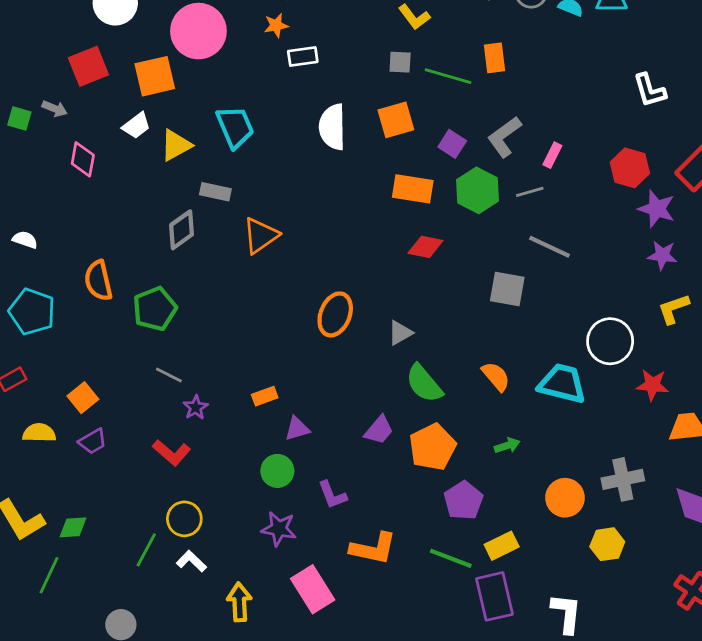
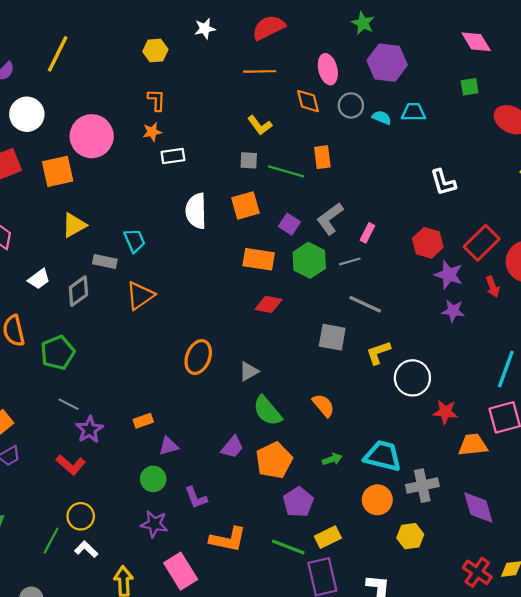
white trapezoid: (136, 126) -> (39, 279), moved
cyan trapezoid: (235, 127) -> (135, 241), moved, size x0.7
yellow L-shape: (674, 309) -> (378, 353), moved
cyan trapezoid: (562, 384) -> (383, 456), moved
purple star: (196, 407) -> (89, 430), size x1.4

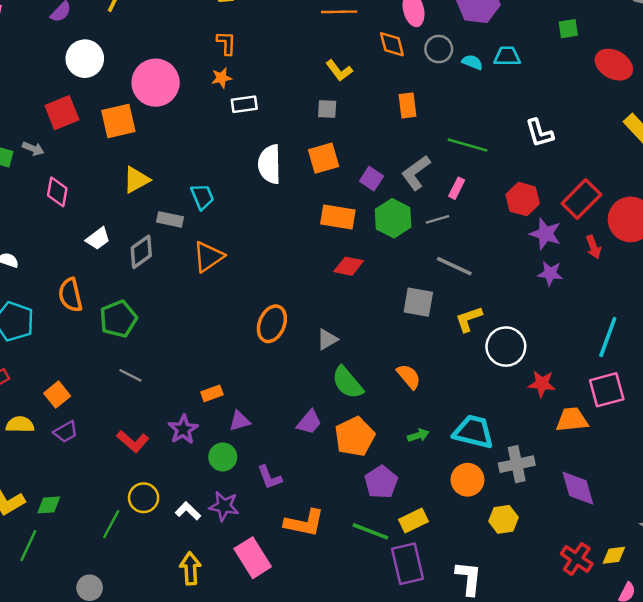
green line: (286, 171) -> (467, 145), moved
purple star: (89, 430) -> (183, 429), moved
white L-shape: (86, 549) -> (188, 511), moved

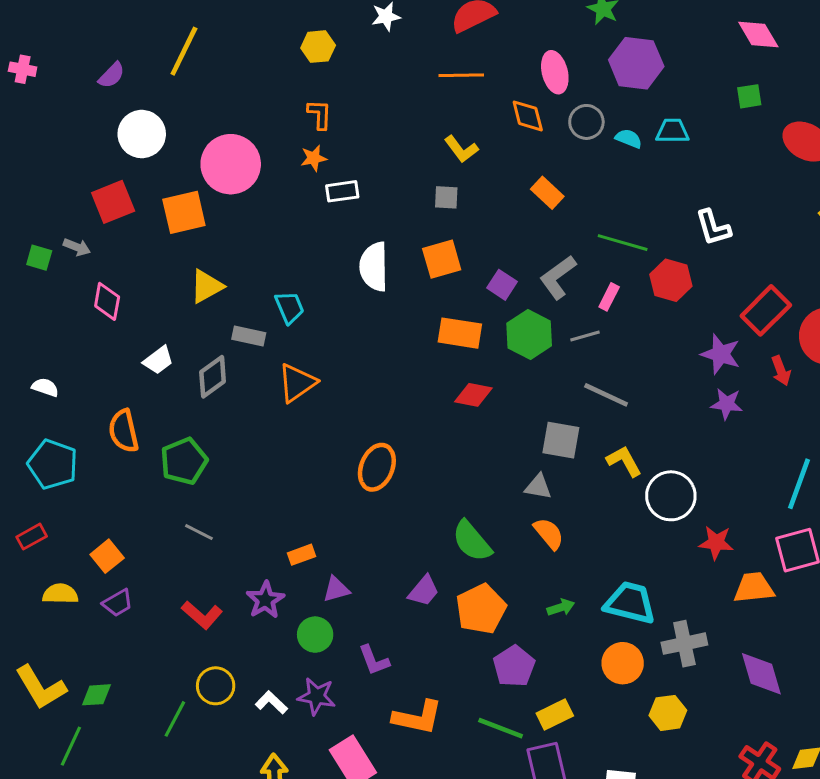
orange rectangle: (407, 105) -> (547, 193), turned -40
red hexagon: (523, 199) -> (671, 280), moved
yellow L-shape: (469, 319) -> (624, 461), turned 80
gray triangle: (327, 339) -> (538, 487), moved, turned 40

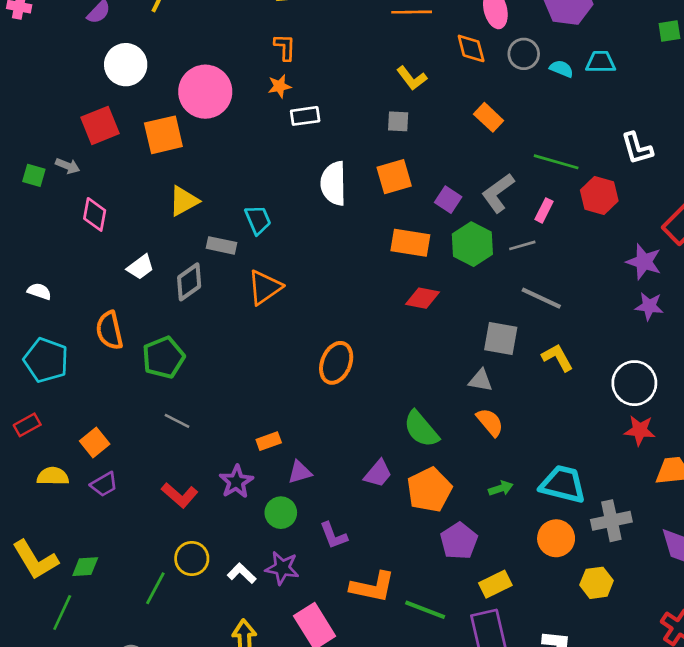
white circle: (671, 496) -> (634, 383), moved
green line: (501, 728) -> (425, 610), moved

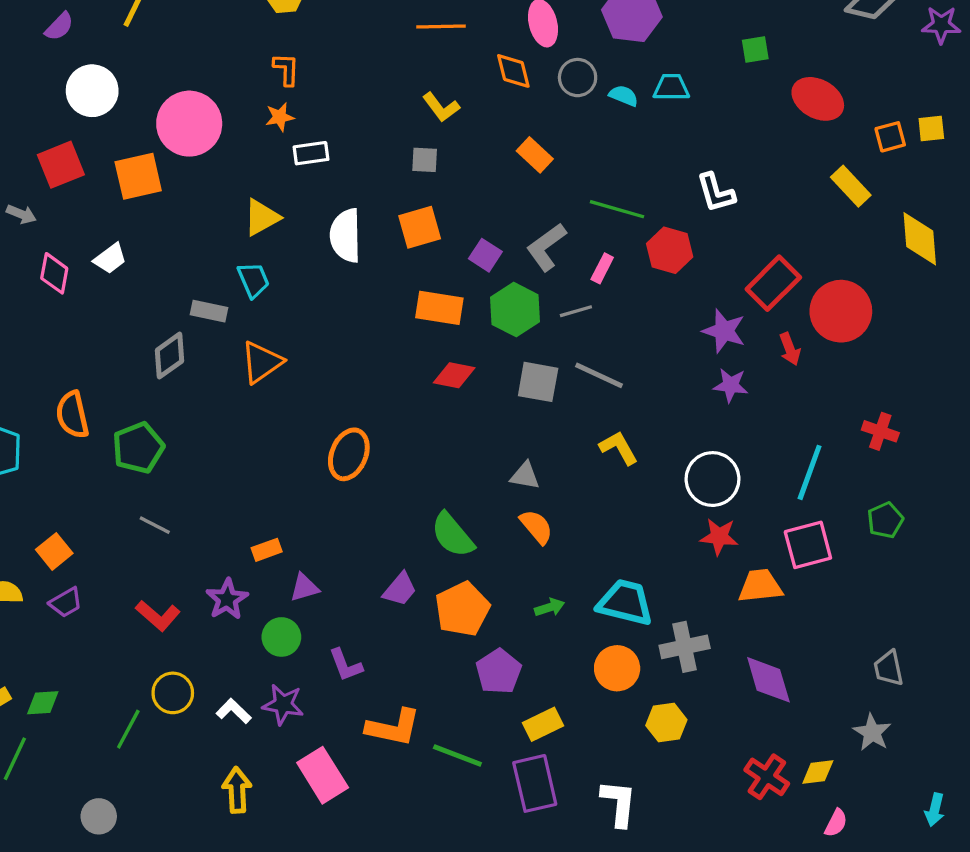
yellow triangle: (184, 201) -> (262, 217), moved
white trapezoid: (140, 267) -> (110, 259), moved
gray square: (501, 339) -> (538, 382), moved

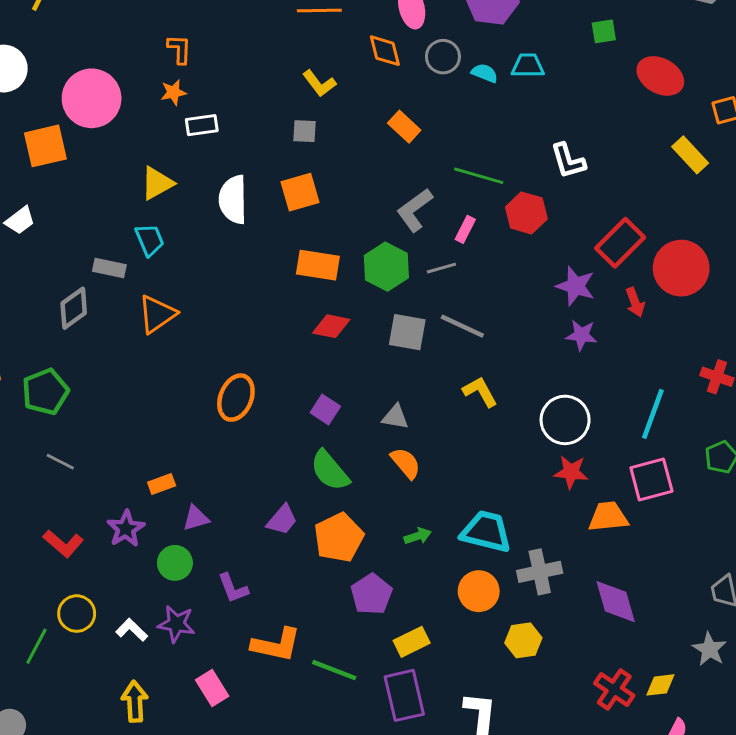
purple square: (485, 255) -> (325, 410), moved
pink rectangle: (323, 775) -> (212, 688), size x0.7

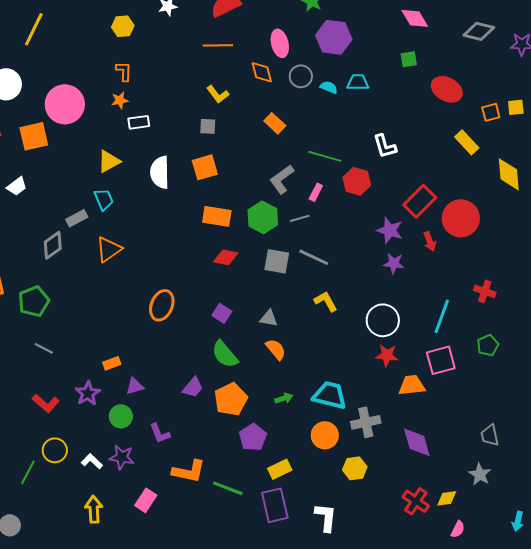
gray rectangle: (109, 268) -> (77, 218), turned -40
pink rectangle: (212, 688) -> (146, 500), turned 65

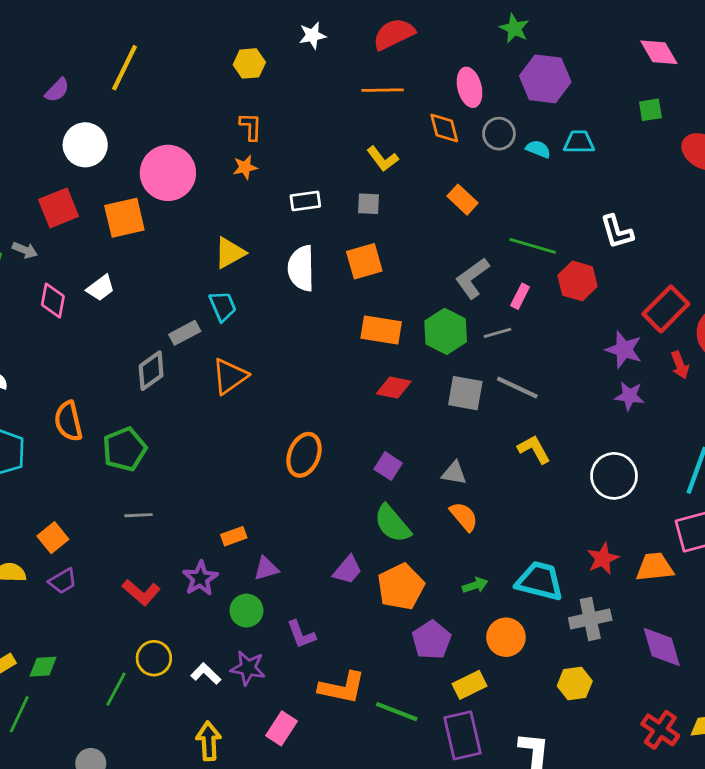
white rectangle: (139, 122) -> (305, 201), moved
gray line: (44, 348) -> (138, 515), turned -30
red star: (387, 355) -> (603, 559), moved, turned -30
orange circle: (325, 435) -> (506, 637), moved

